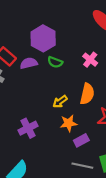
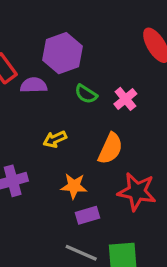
green semicircle: (55, 62) -> (86, 94), moved
yellow arrow: (60, 102) -> (55, 139), moved

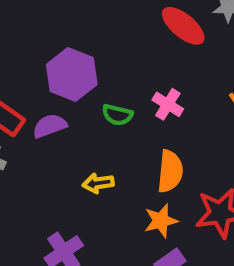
yellow arrow: (55, 139) -> (98, 183), turned 35
orange star: (74, 186) -> (161, 221), moved

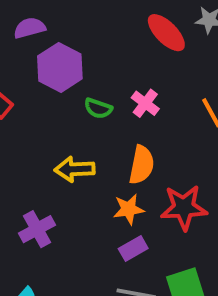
purple semicircle: (50, 126) -> (30, 28), moved
yellow arrow: (98, 183) -> (75, 169), size x1.4

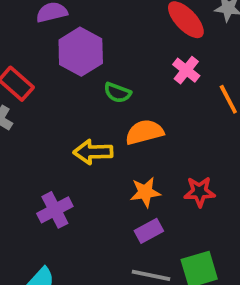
pink cross: (145, 103) -> (186, 70), moved
orange semicircle: (141, 165) -> (144, 132), moved, turned -117
red star: (184, 208) -> (200, 192), size x0.7

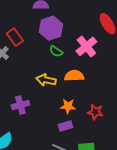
pink cross: (186, 70) -> (86, 46), moved, size x1.5
green semicircle: (117, 93) -> (56, 51), moved

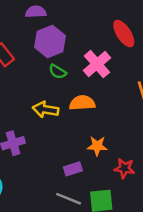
orange star: (68, 106) -> (97, 146), moved
red star: (95, 112) -> (124, 168), moved

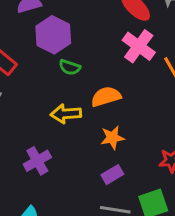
pink cross: (97, 64) -> (139, 46), moved
orange star: (97, 146) -> (112, 138), moved

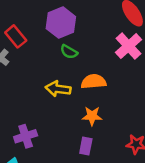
purple cross: (37, 161) -> (26, 136), moved
purple rectangle: (112, 175) -> (86, 146), turned -60

